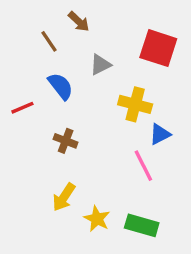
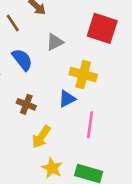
blue triangle: (160, 134) -> (67, 99), moved
pink line: (143, 166) -> (90, 125), turned 35
yellow arrow: (64, 197) -> (41, 137), moved

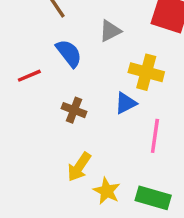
yellow arrow: (41, 137) -> (79, 167), moved

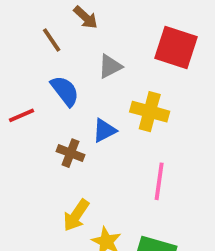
blue triangle: (126, 103) -> (104, 130), moved

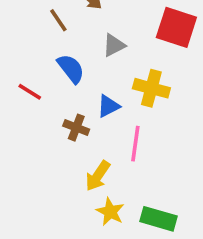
red line: (22, 115) -> (30, 92), turned 55
pink line: (159, 181) -> (135, 144), moved
yellow arrow: (76, 215) -> (98, 176), moved

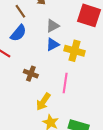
blue semicircle: (71, 69) -> (18, 33), moved, turned 78
blue triangle: (108, 106) -> (53, 45), moved

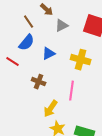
gray triangle: (53, 26) -> (62, 26), moved
blue triangle: (53, 45) -> (49, 54), moved

